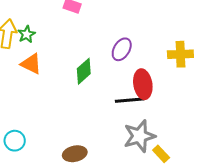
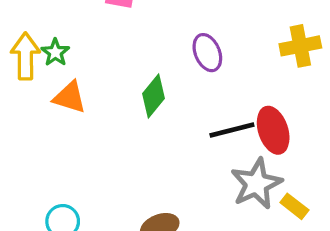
purple ellipse: (122, 49) -> (207, 53), turned -45
red ellipse: (143, 84) -> (273, 130), moved

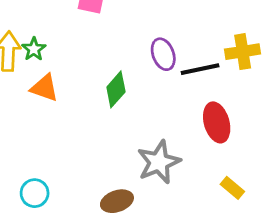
black line: (232, 130) -> (200, 69), moved
gray star: (256, 184) -> (159, 162), moved

